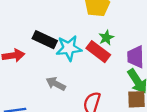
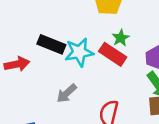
gray arrow: (56, 84) -> (67, 93), turned -66

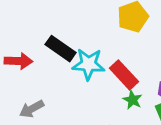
green star: (121, 38) -> (133, 100), moved, turned -30
gray arrow: (67, 93) -> (32, 109), moved

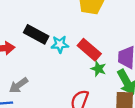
cyan star: (88, 64) -> (60, 44), size x0.7

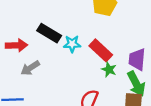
gray arrow: (19, 85) -> (30, 68), moved

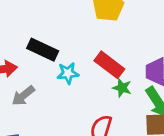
cyan star: (72, 44) -> (68, 73), moved

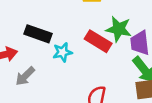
green star: (122, 88) -> (119, 29), moved, size x1.5

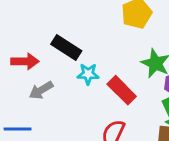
red rectangle: (98, 41) -> (122, 90), moved

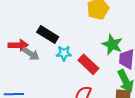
gray arrow: (41, 90) -> (31, 54), moved, turned -114

